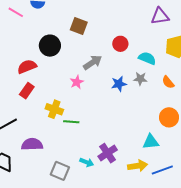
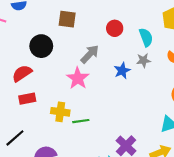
cyan semicircle: (147, 58) -> (146, 37), turned 60
pink star: (77, 82) -> (78, 78), size x1.5
red rectangle: (27, 91) -> (27, 99), turned 56

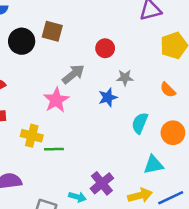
cyan semicircle: (146, 37) -> (140, 123), moved, turned -144
black circle: (41, 46) -> (22, 41), moved
gray star: (144, 60) -> (125, 78), moved

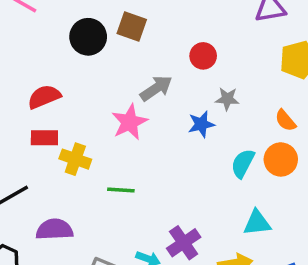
orange circle: (173, 133) -> (281, 159), moved
yellow cross: (32, 136) -> (75, 159), moved

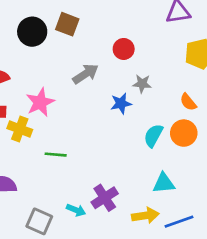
pink star: (130, 122) -> (40, 102), moved

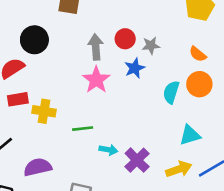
black circle: (32, 32) -> (34, 40), moved
red circle: (124, 49) -> (125, 39), moved
gray arrow: (86, 74) -> (96, 47), turned -50
pink star: (40, 102) -> (96, 80), moved
cyan arrow: (76, 210) -> (108, 150), moved

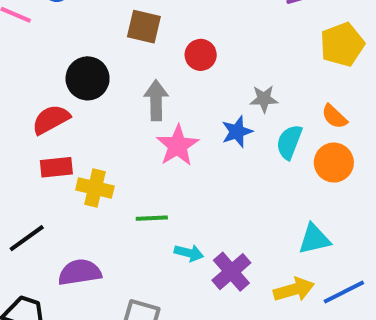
red circle: (125, 39) -> (201, 55), moved
gray arrow: (96, 47) -> (156, 100), moved
cyan semicircle: (171, 92) -> (289, 142), moved

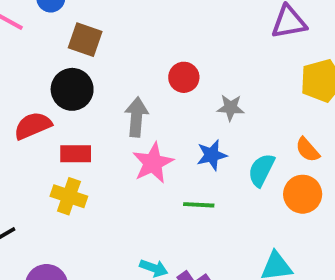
brown square: (144, 27) -> (85, 40), moved
gray star: (264, 99) -> (231, 108), moved
red rectangle: (56, 167) -> (76, 154), moved
green line: (152, 218) -> (199, 205), moved

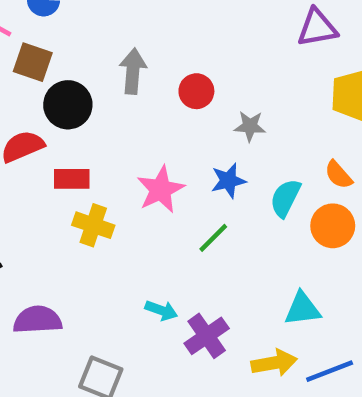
brown square: (85, 40) -> (33, 62), moved
gray arrow: (136, 117) -> (133, 71), moved
yellow cross: (69, 196) -> (93, 225), moved
green line: (199, 205) -> (213, 238), turned -48

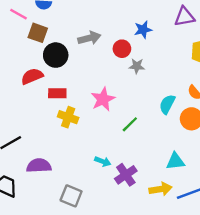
gray arrow: (133, 71) -> (89, 38), turned 70
gray star: (250, 126) -> (137, 66), moved
blue star: (228, 181) -> (143, 30), moved

